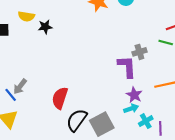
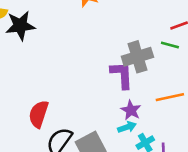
black star: (45, 27) -> (20, 26), size x1.6
gray cross: (139, 52) -> (137, 57), size x1.6

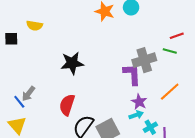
black star: (20, 26) -> (72, 63), moved
orange line: (170, 97) -> (170, 92), turned -30

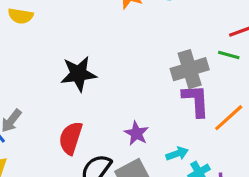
purple L-shape: (132, 74) -> (196, 100), moved
purple star: (139, 102) -> (136, 133), moved

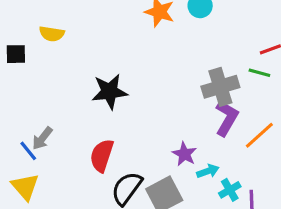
purple L-shape: (196, 100) -> (227, 118), turned 33
purple star: (136, 133) -> (184, 154), moved

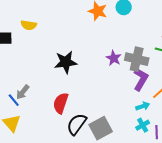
gray cross: (220, 87) -> (137, 59), turned 30
purple star: (184, 154) -> (114, 58), moved
cyan arrow: (208, 171) -> (143, 106), moved

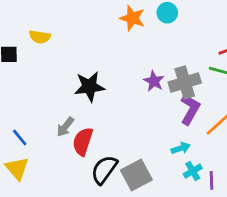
gray cross: (137, 59) -> (185, 82), turned -30
gray arrow: (23, 92) -> (65, 127), moved
cyan arrow: (143, 106) -> (181, 148), moved

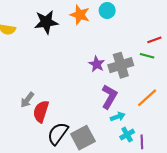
black star: (89, 87) -> (46, 22), moved
purple L-shape: (190, 109) -> (109, 97), moved

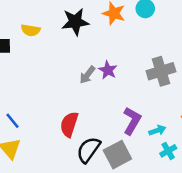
purple star: (97, 64) -> (108, 70), moved
purple L-shape: (109, 97) -> (132, 121), moved
gray arrow: (27, 100) -> (87, 75), moved

